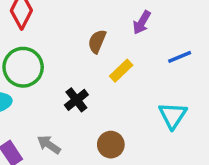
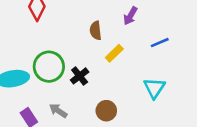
brown semicircle: (97, 41) -> (96, 31), turned -30
green circle: (23, 67) -> (49, 67), moved

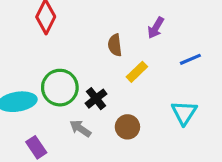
gray arrow: (58, 111) -> (80, 128), moved
brown circle: (106, 111) -> (127, 127), moved

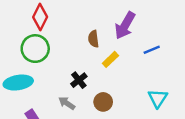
purple arrow: (156, 28) -> (125, 25), size x1.6
green circle: (60, 88) -> (35, 49), moved
cyan triangle: (184, 113) -> (158, 98), moved

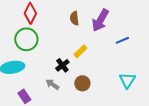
brown semicircle: (93, 39) -> (74, 18), moved
yellow rectangle: (110, 59) -> (80, 51), moved

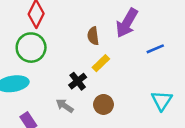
brown semicircle: (74, 18) -> (93, 36), moved

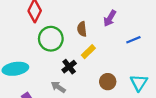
purple arrow: (127, 23) -> (110, 18), size x0.7
green circle: (31, 48) -> (51, 39), moved
brown circle: (103, 104) -> (108, 82), moved

